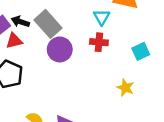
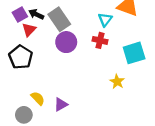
red triangle: (14, 41) -> (29, 30), turned -40
cyan square: (141, 51) -> (134, 53), size x1.5

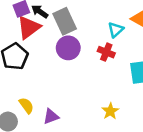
red triangle: (29, 30) -> (29, 27), size x1.5
yellow star: (117, 82) -> (110, 111), moved

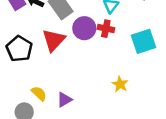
red triangle: (29, 27) -> (54, 40), moved
purple circle: (68, 48) -> (84, 28), moved

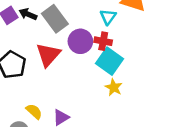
cyan square: (143, 41) -> (109, 61), moved, turned -35
yellow star: (120, 84) -> (114, 87), moved

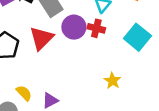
cyan square: (109, 61) -> (137, 37), moved
yellow star: (114, 87) -> (112, 81), moved

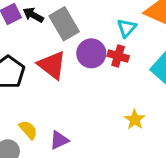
red triangle: (42, 38) -> (52, 65), turned -40

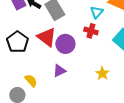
purple circle: (91, 53) -> (65, 44), moved
purple triangle: (59, 140) -> (59, 71), moved

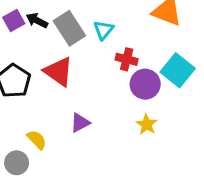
cyan triangle: (97, 12) -> (103, 30), moved
purple circle: (65, 44) -> (145, 84), moved

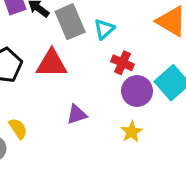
red triangle: (59, 72) -> (52, 64), turned -44
purple triangle: (80, 123) -> (77, 114), moved

